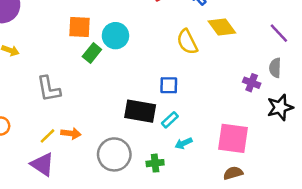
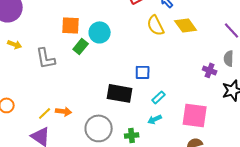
yellow semicircle: (187, 42) -> (156, 25), moved
gray L-shape: (49, 89) -> (46, 58), moved
cyan rectangle: (170, 120) -> (159, 97), moved

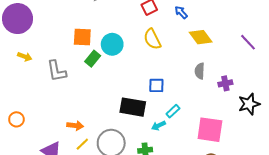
yellow semicircle: (156, 25) -> (152, 39), moved
gray semicircle: (229, 58) -> (200, 71), moved
purple cross: (210, 70) -> (225, 83), turned -32
yellow line: (45, 113) -> (82, 144), moved
cyan arrow: (155, 119) -> (158, 126), moved

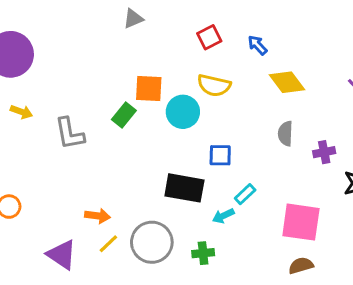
orange square: (82, 37) -> (149, 89), moved
yellow semicircle: (152, 39) -> (214, 85), turned -50
cyan circle: (112, 44) -> (183, 112), moved

